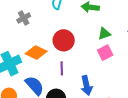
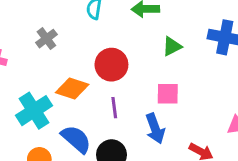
pink square: (105, 53) -> (168, 94), moved, turned 35

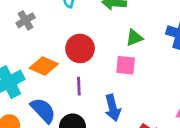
pink square: (168, 94) -> (126, 65), moved

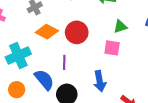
orange diamond: (44, 66) -> (47, 32), moved
purple line: (79, 86) -> (64, 62), moved

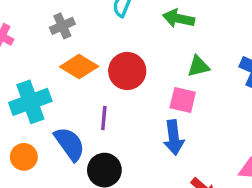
blue arrow: (100, 81) -> (174, 138), moved

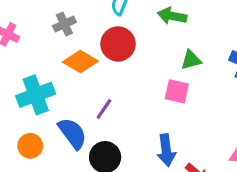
red circle: (127, 71) -> (118, 44), moved
purple line: (104, 118) -> (104, 109), turned 30
blue arrow: (174, 138) -> (166, 150), moved

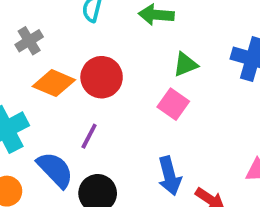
red circle: (118, 44) -> (102, 77), moved
pink square: (177, 91) -> (173, 104), turned 30

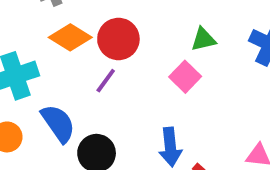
purple line: (89, 136) -> (106, 81), moved

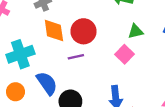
orange diamond: (70, 37) -> (54, 30), turned 50
purple line: (106, 81) -> (76, 57), turned 42

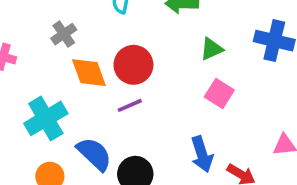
pink square: (125, 54) -> (219, 93), moved

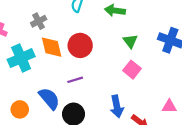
green triangle: (212, 49) -> (130, 41), turned -49
purple line: (130, 105) -> (75, 80), moved
cyan cross: (46, 118) -> (21, 58), moved

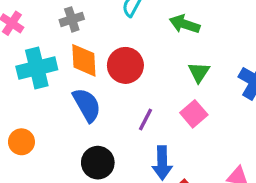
purple line: (75, 80) -> (145, 120), moved, turned -56
blue semicircle: (49, 99) -> (87, 105), moved

